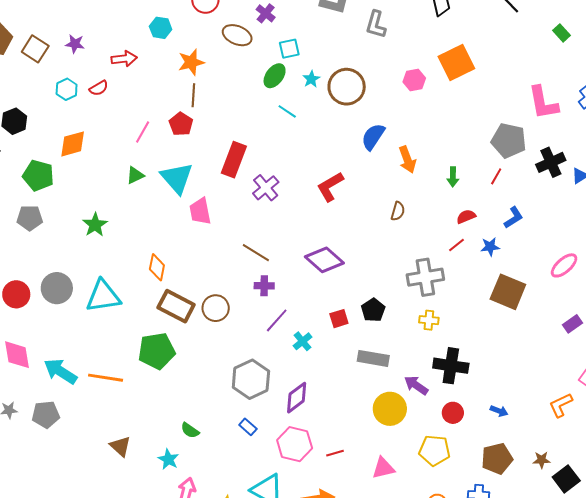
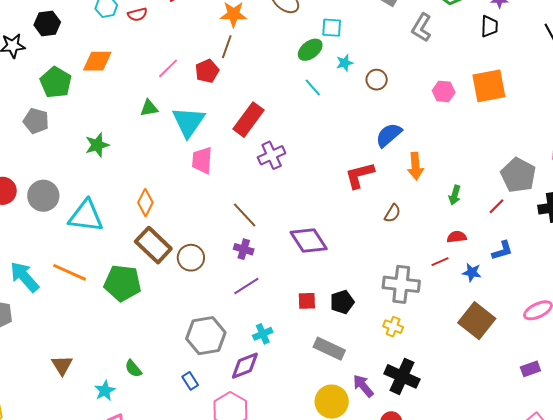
brown circle: (347, 87) -> (377, 80), size x0.6
red L-shape: (330, 187) -> (360, 175), moved
cyan cross: (303, 341) -> (263, 334), moved
orange line: (106, 378) -> (70, 272), moved

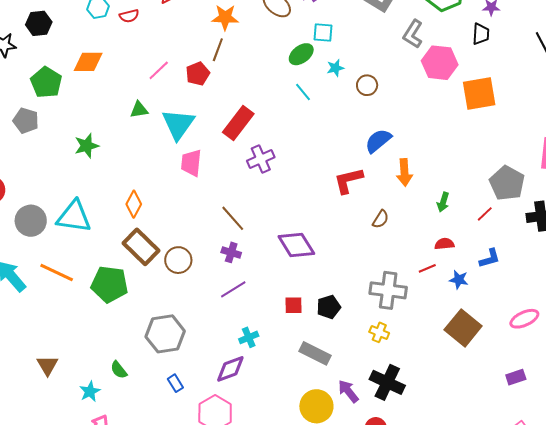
pink hexagon: (444, 91) -> (440, 63), moved, size x1.6
gray circle: (43, 196) -> (31, 221), moved
gray hexagon: (206, 336) -> (165, 334), moved

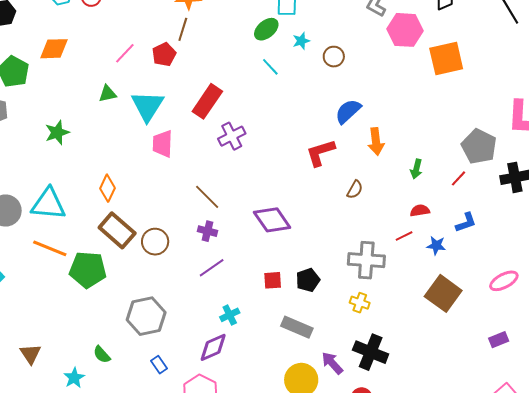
orange line: (57, 273) -> (50, 248), moved

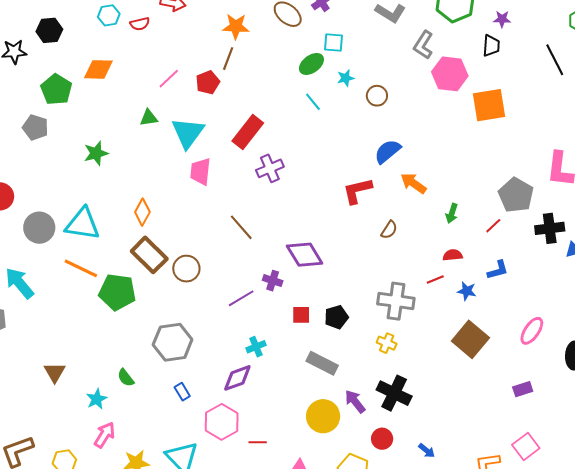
orange arrow: (376, 141) -> (413, 183), turned 128
purple cross: (207, 231) -> (273, 281), moved
pink ellipse: (504, 281) -> (532, 331), turned -32

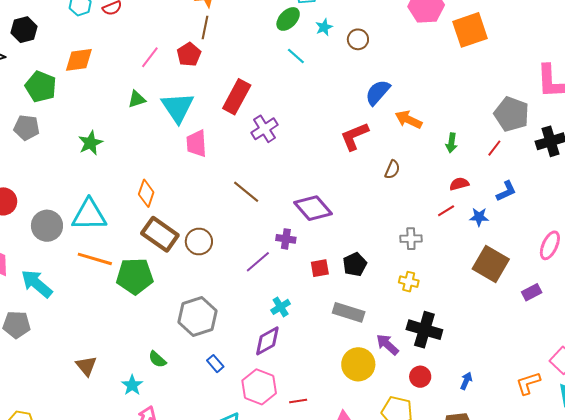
gray cross: (396, 301) -> (411, 239), size x0.6
purple rectangle: (523, 389) -> (532, 292), moved
blue arrow: (427, 451) -> (466, 381), turned -96

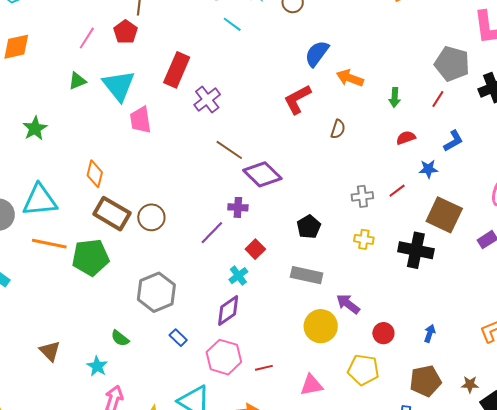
brown line: (246, 192) -> (229, 150), moved
red line: (446, 211) -> (397, 191), moved
red square: (320, 268) -> (255, 249), moved, turned -30
black cross: (424, 330) -> (416, 250), moved

